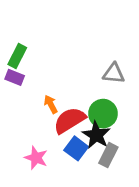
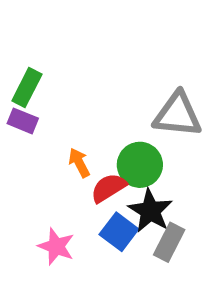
gray triangle: (114, 73) -> (178, 115), size x1.4
green circle: (103, 114) -> (140, 165), moved
red semicircle: (70, 120) -> (108, 188), size x0.7

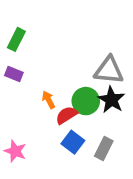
green rectangle: (27, 87) -> (16, 39), moved
black star: (150, 211) -> (111, 100), moved
pink star: (56, 246) -> (15, 151), moved

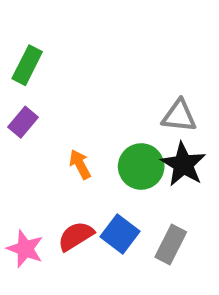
gray triangle: (109, 70) -> (179, 116), size x0.7
purple rectangle: (14, 74) -> (23, 122), turned -72
red semicircle: (66, 115) -> (76, 236), moved

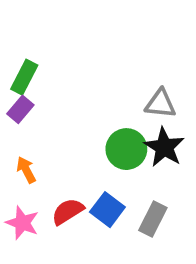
green rectangle: (27, 65) -> (24, 77), moved
orange arrow: (80, 164) -> (26, 170), moved

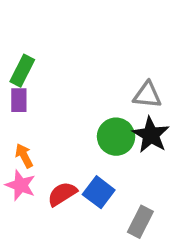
purple rectangle: (20, 109) -> (19, 100), turned -40
gray rectangle: (153, 219) -> (140, 222), moved
pink star: (22, 223) -> (21, 185), moved

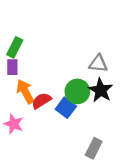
orange arrow: (24, 156) -> (25, 91), moved, size x1.5
blue square: (99, 192) -> (66, 108), moved
red semicircle: (62, 194) -> (41, 101), moved

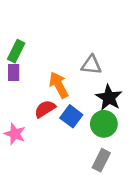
gray triangle: (98, 64) -> (91, 65), moved
orange arrow: (25, 91) -> (59, 85), moved
green circle: (77, 91) -> (104, 124), moved

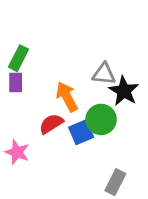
black star: (109, 98) -> (124, 91), moved
blue square: (71, 116) -> (81, 132), turned 30
green circle: (104, 124) -> (101, 119), moved

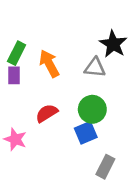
black star: (124, 91) -> (113, 44), moved
orange arrow: (67, 97) -> (49, 64), moved
blue square: (81, 132) -> (86, 133), moved

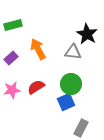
green rectangle: (17, 53) -> (13, 25), moved, turned 48
purple rectangle: (14, 75) -> (11, 58), turned 48
pink star: (15, 139) -> (12, 90), moved, turned -30

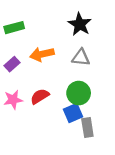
black star: (87, 34) -> (80, 24), moved
orange arrow: (38, 49) -> (42, 54), turned -75
gray rectangle: (81, 128) -> (87, 127), moved, turned -36

